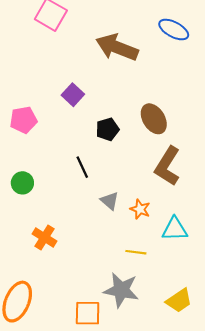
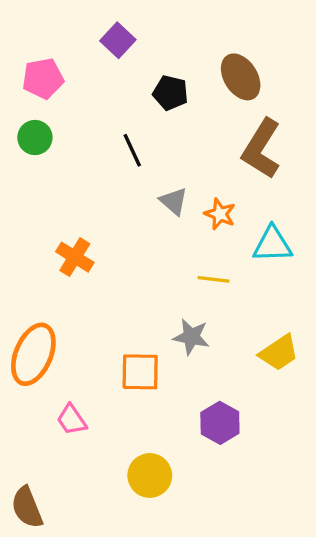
black pentagon: (108, 129) -> (170, 93), turned 30
green circle: (22, 183) -> (35, 137), moved
gray star: (121, 290) -> (191, 337), size x0.7

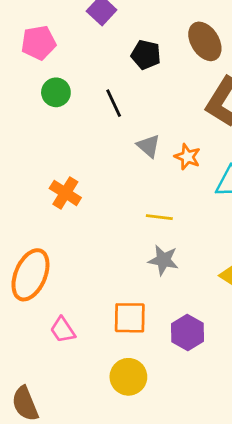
green circle: (35, 137) -> (56, 92), moved
yellow line: (214, 279) -> (159, 217), moved
orange square: (140, 372) -> (130, 318), moved

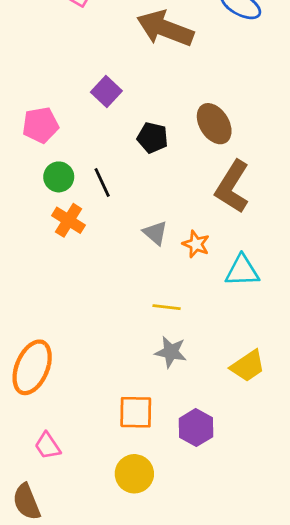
black line: (114, 103) -> (102, 183), moved
orange cross: (65, 193) -> (69, 220), moved
pink trapezoid: (63, 330) -> (48, 446), moved

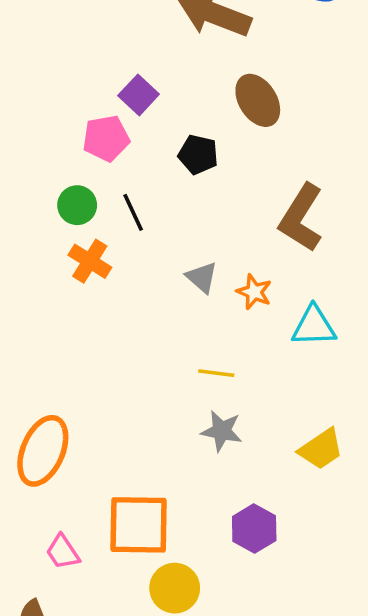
brown ellipse: (214, 124) -> (258, 100), moved
pink pentagon: (41, 125) -> (106, 138), moved
orange square: (136, 412) -> (139, 525), moved, size x1.4

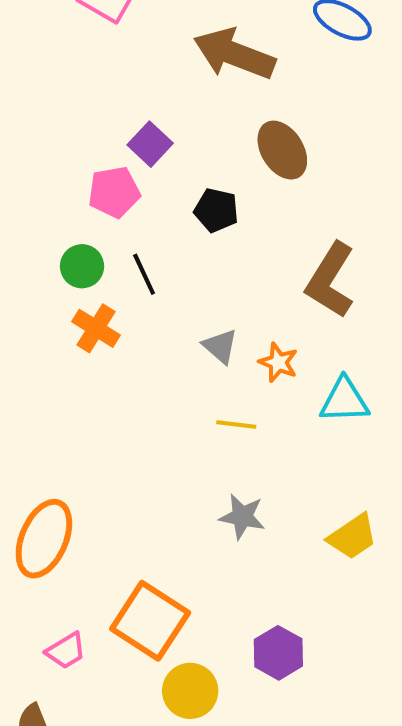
yellow line: (216, 373) -> (236, 424), moved
orange square: (139, 525) -> (150, 621), turned 32
purple hexagon: (254, 529) -> (278, 653), moved
pink trapezoid: (63, 552) -> (66, 651), turned -87

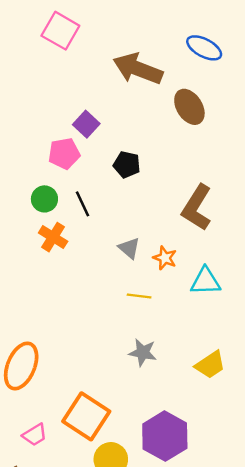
brown ellipse: (282, 150) -> (189, 107), moved
purple hexagon: (278, 653) -> (165, 436), size x1.5

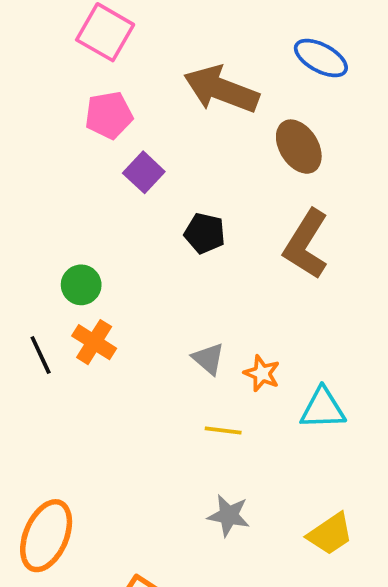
pink pentagon: (64, 154) -> (109, 115), moved
black line: (83, 204) -> (41, 355), moved
brown L-shape: (197, 208) -> (306, 244), moved

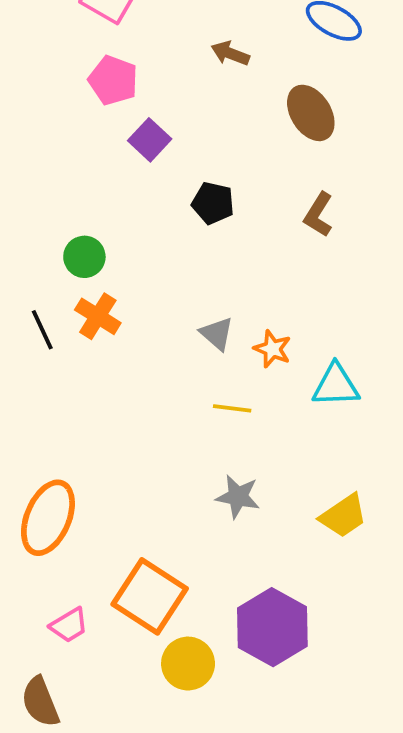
brown arrow: (221, 89) -> (230, 53), size x0.5
pink pentagon: (109, 115) -> (113, 80), turned 30
brown L-shape: (306, 244) -> (318, 215), size x0.6

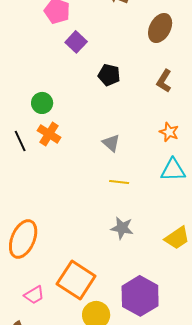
brown ellipse: (311, 113) -> (160, 28), turned 60
orange star: (272, 349) -> (169, 132), moved

